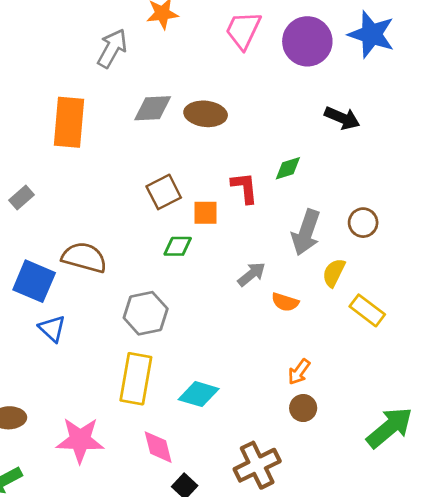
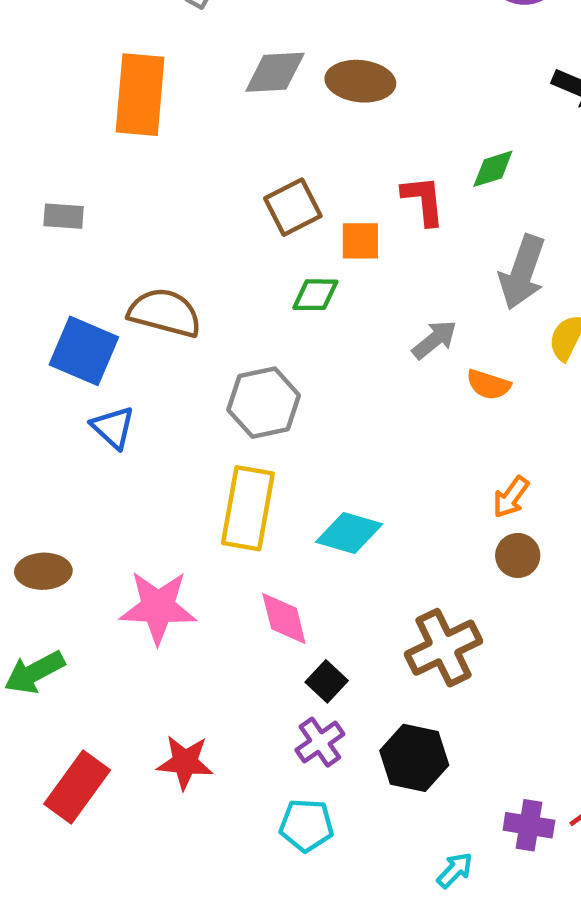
gray rectangle: (22, 198) -> (64, 216), turned 45

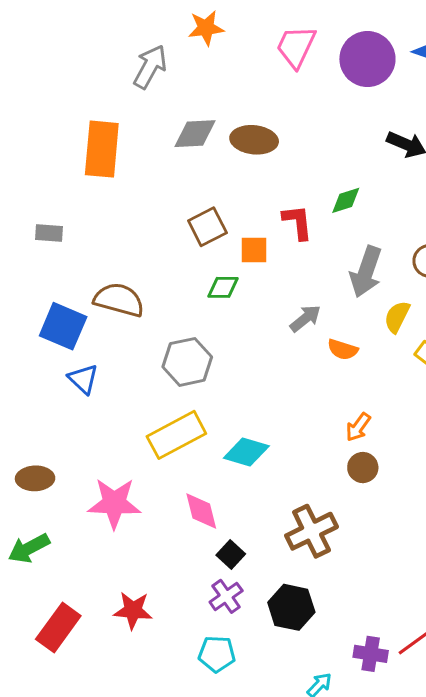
yellow rectangle: (248, 508) -> (176, 435), turned 52

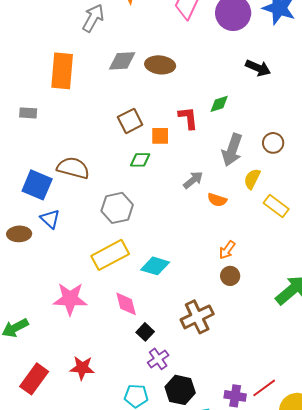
gray rectangle: (49, 233) -> (28, 113), moved
brown ellipse: (35, 478) -> (19, 234), moved
purple cross: (226, 596) -> (158, 359), moved
black hexagon: (291, 607) -> (180, 390), moved

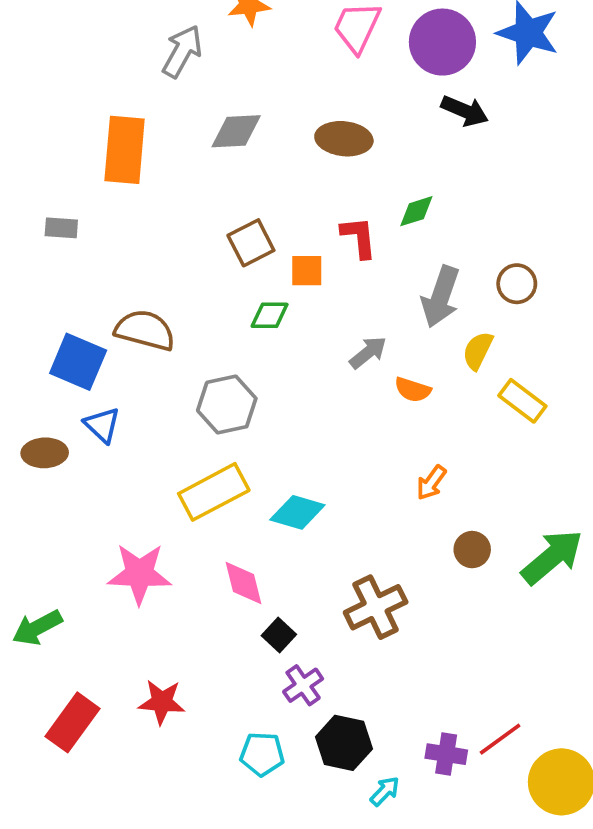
brown ellipse: (160, 65) -> (344, 139), moved
black arrow: (258, 68) -> (465, 111), moved
brown circle: (230, 276) -> (472, 550), moved

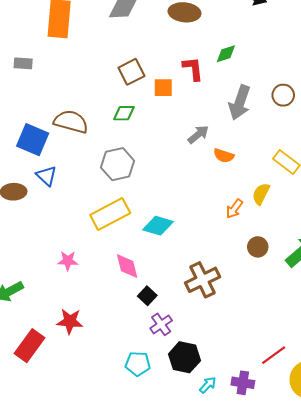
green diamond: (270, 315) -> (124, 113), moved
yellow semicircle: (478, 351) -> (261, 194), moved
pink star: (139, 574) -> (68, 261), size x0.6
red star: (162, 702) -> (70, 321), moved
purple cross: (446, 754) -> (243, 383), moved

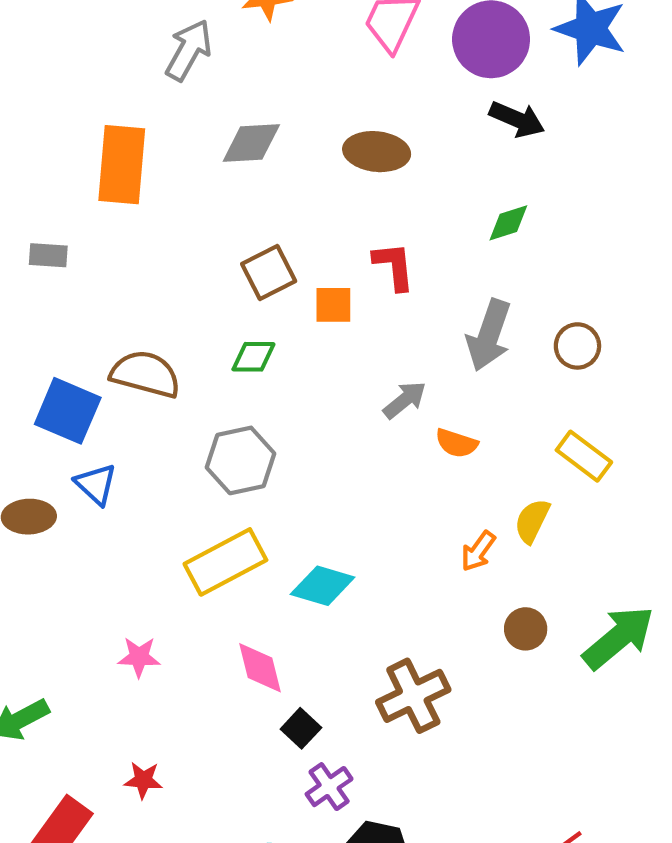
green diamond: (226, 54) -> (508, 223), moved
brown circle: (283, 95) -> (577, 346), moved
red star: (70, 321) -> (143, 780), size x0.7

